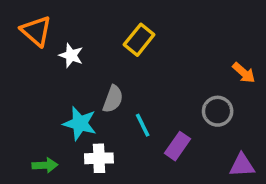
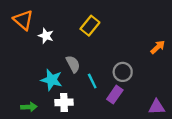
orange arrow: (244, 73) -> (158, 47), turned -84
gray semicircle: (113, 99) -> (73, 64), turned -48
gray circle: (218, 111) -> (123, 72), moved

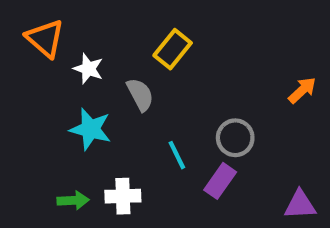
gray semicircle: (73, 64) -> (140, 95), moved
cyan star: (52, 80) -> (90, 129), moved
green arrow: (29, 107) -> (73, 200), moved

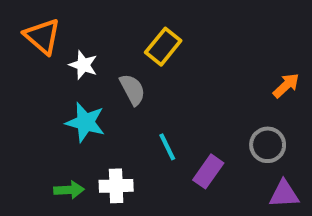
gray circle: (235, 138) -> (268, 145), moved

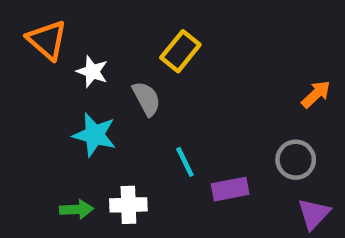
purple rectangle: (208, 171) -> (230, 189), turned 44
purple triangle: (284, 194) -> (314, 214), turned -44

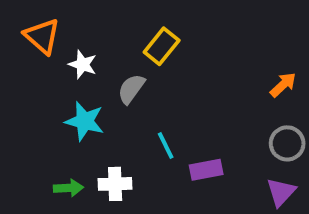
gray semicircle: (147, 99) -> (131, 89), turned -116
gray circle: (296, 160) -> (287, 143), moved

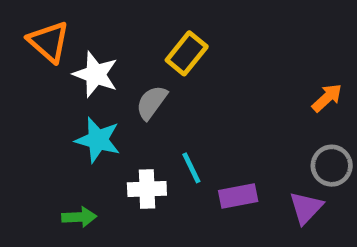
white star: (83, 64) -> (96, 74), size x1.4
white cross: (115, 184) -> (147, 189), moved
purple triangle: (281, 192) -> (306, 208), moved

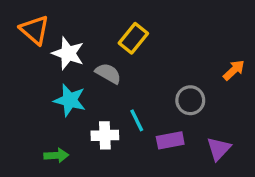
gray semicircle: (152, 102) -> (108, 73), turned 84
gray circle: (332, 166) -> (190, 100), moved

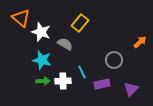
green arrow: (56, 155) -> (43, 81), moved

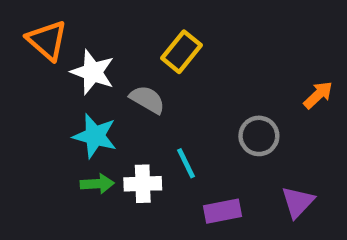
purple rectangle: (102, 84) -> (222, 211), moved

